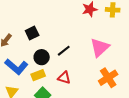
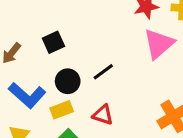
pink triangle: (100, 48) -> (159, 44), moved

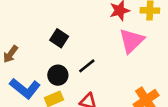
black square: (53, 42) -> (59, 38), moved, turned -30

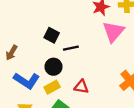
black line: (87, 66) -> (71, 48), moved, turned 32

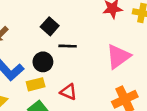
pink triangle: (113, 32) -> (118, 56), moved

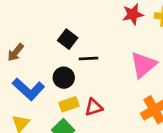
yellow rectangle: (36, 84) -> (69, 104), moved
red triangle: (68, 92) -> (94, 107), turned -36

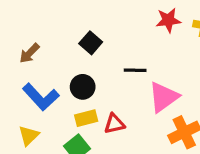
black line: (88, 58) -> (135, 70), moved
pink triangle: (143, 65) -> (164, 97), moved

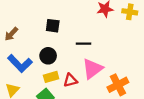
black square: (91, 43) -> (53, 26), turned -32
pink triangle: (164, 97) -> (92, 69), moved

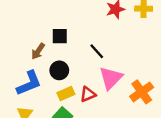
brown arrow: (11, 34) -> (38, 51), moved
black line: (83, 44) -> (97, 51), turned 56
blue L-shape: (20, 63) -> (29, 83), turned -60

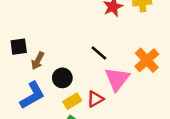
black square: (60, 36) -> (19, 47), moved
orange cross: (142, 92) -> (147, 60), moved

